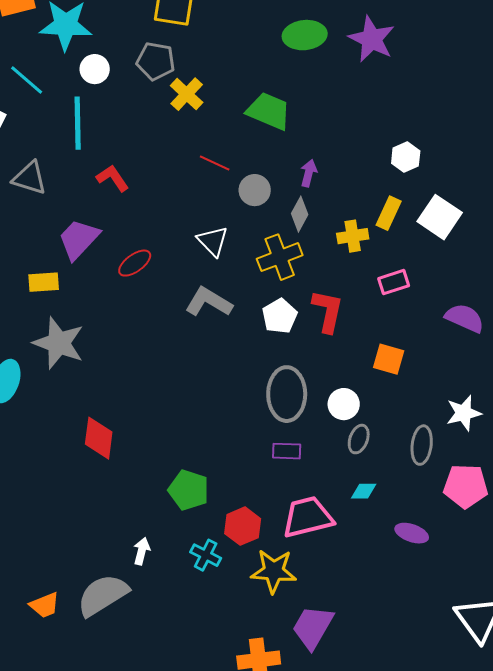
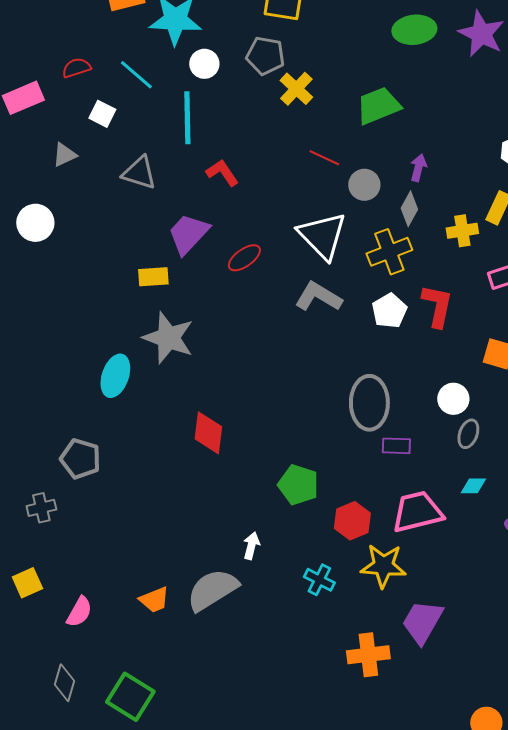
green trapezoid: (269, 111) -> (378, 106), turned -45
white triangle: (213, 241) -> (322, 236), size x1.6
gray ellipse: (287, 394) -> (369, 403), moved
cyan cross: (206, 555) -> (319, 580), moved

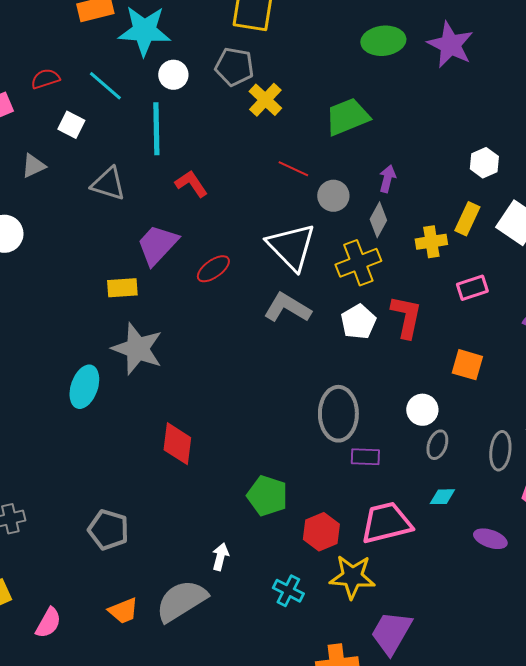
gray pentagon: (80, 459) -> (108, 530), moved

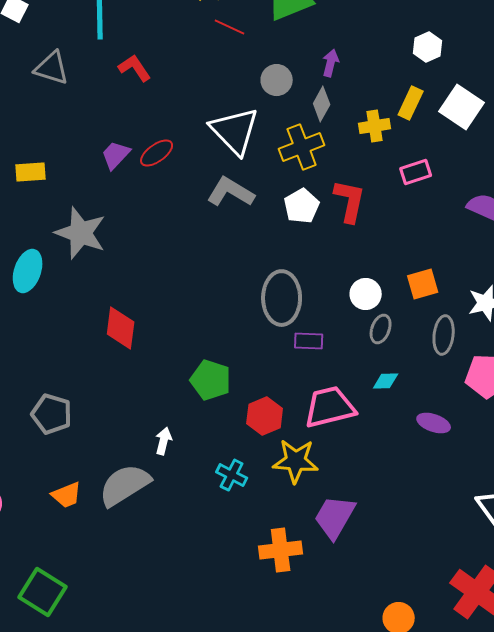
red line: (293, 169) -> (230, 27), moved
purple trapezoid: (157, 245) -> (116, 155), moved, size x0.7
yellow rectangle: (122, 288) -> (31, 172), moved
orange square: (467, 365) -> (423, 284), moved, turned -32

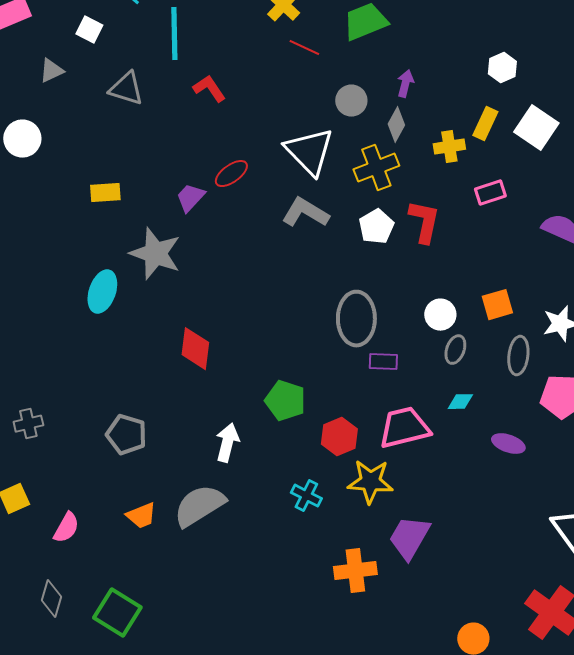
purple trapezoid: (116, 155) -> (190, 198), moved
white arrow: (164, 441) -> (227, 443), moved, size x1.4

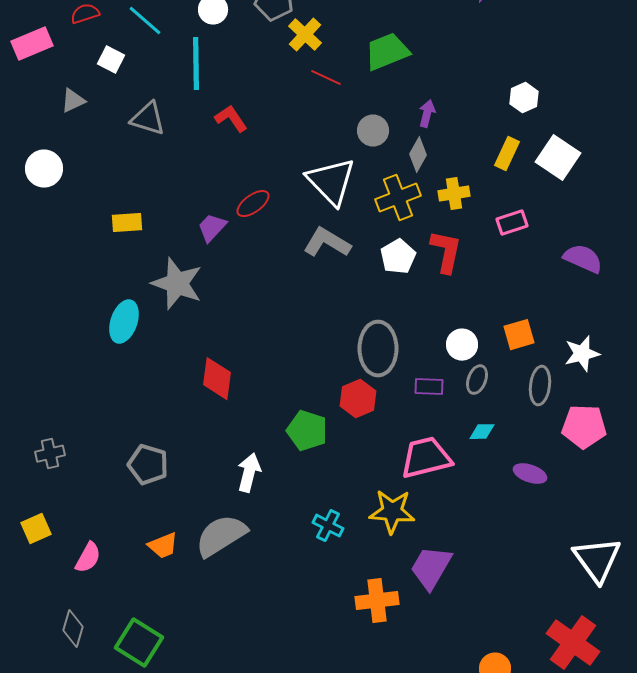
yellow cross: (449, 147) -> (454, 194), moved
purple rectangle: (383, 362) -> (429, 387), moved
red hexagon: (339, 437) -> (358, 399), moved

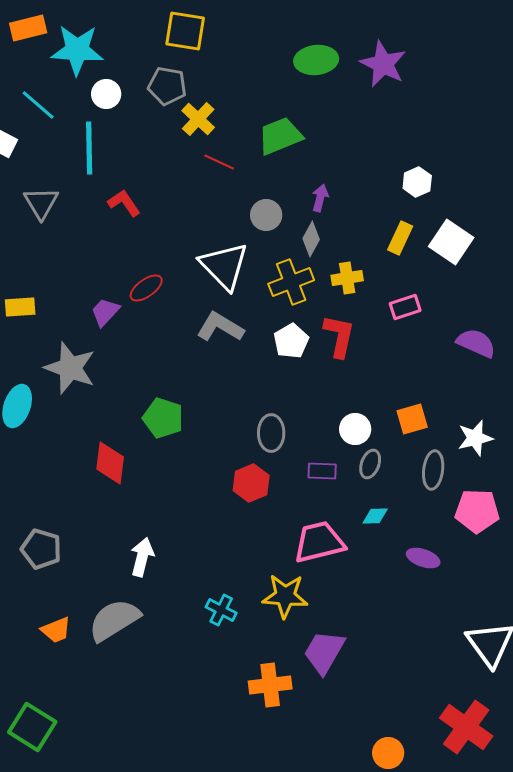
gray triangle: (148, 119) -> (41, 203), turned 42
gray ellipse: (378, 349) -> (271, 433), size x0.7
green pentagon: (307, 431) -> (163, 418), moved

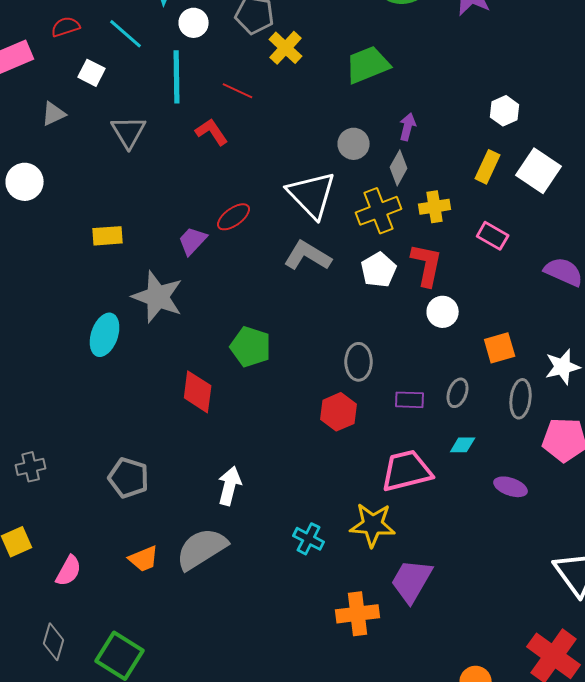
red line: (219, 162) -> (238, 91), moved
pink rectangle: (405, 307) -> (493, 236), turned 48
white circle: (355, 429) -> (443, 312), moved

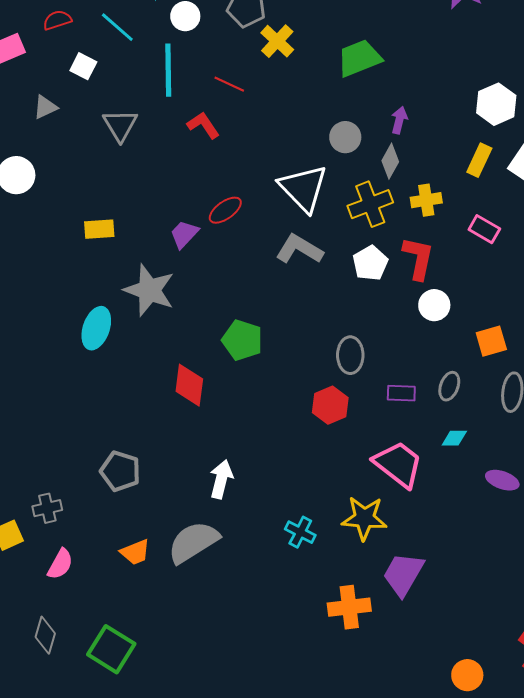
white hexagon: (505, 111) -> (496, 104), size x1.4
gray cross: (31, 467) -> (47, 508), moved
pink trapezoid: (407, 471) -> (398, 464), turned 52

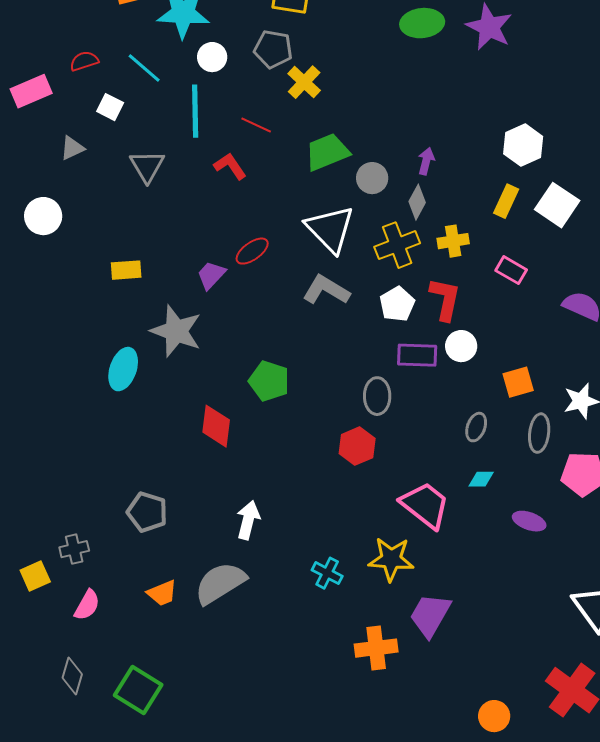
green trapezoid: (359, 58) -> (327, 152), moved
purple rectangle: (401, 393) -> (417, 355), moved, size x1.4

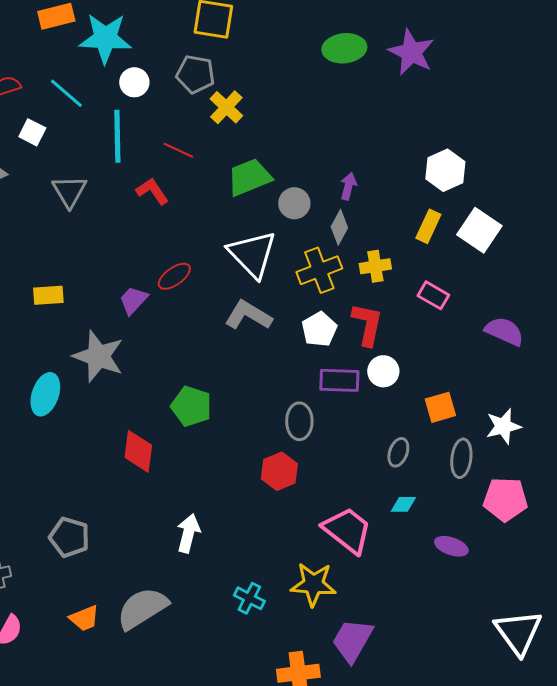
white arrow: (248, 520) -> (188, 533), moved

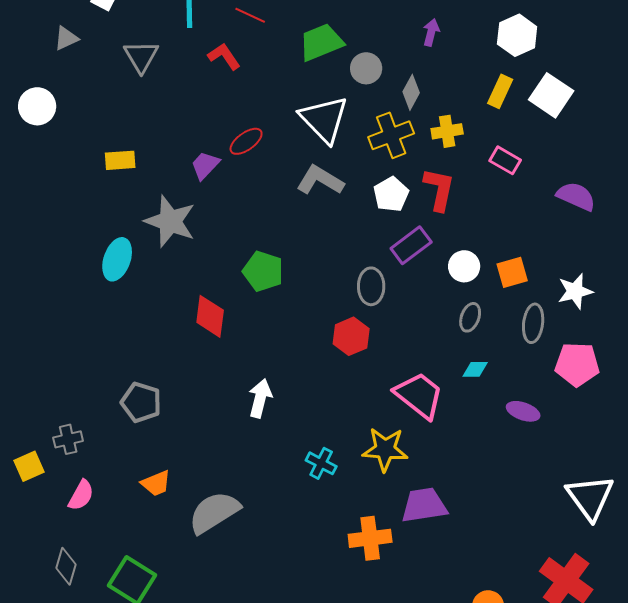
purple arrow: (348, 186) -> (431, 32), moved
white circle: (383, 371) -> (464, 266), moved
purple rectangle: (339, 380) -> (411, 245), turned -39
gray semicircle: (142, 608) -> (214, 512), moved
purple trapezoid: (352, 640) -> (424, 505), turned 51

